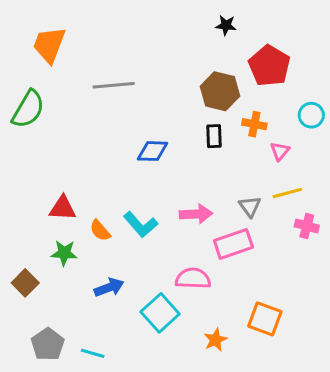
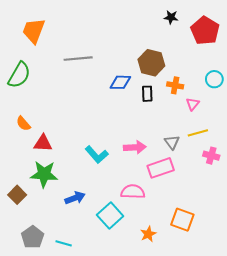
black star: (226, 25) -> (171, 17), moved
red pentagon: (269, 66) -> (205, 31), moved
blue diamond: (153, 151) -> (120, 82), moved
orange semicircle: (100, 230) -> (23, 124), moved
green star: (64, 253) -> (44, 174), size x1.5

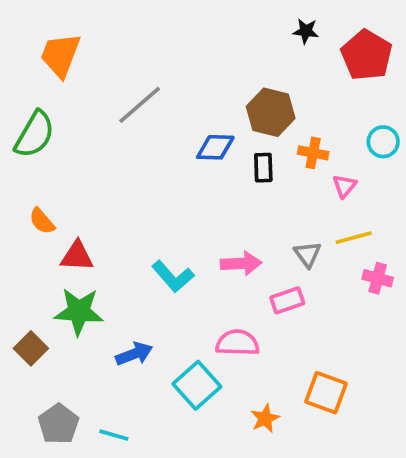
gray line: (78, 59) -> (140, 105), turned -36
pink rectangle: (161, 168) -> (287, 300), size x0.7

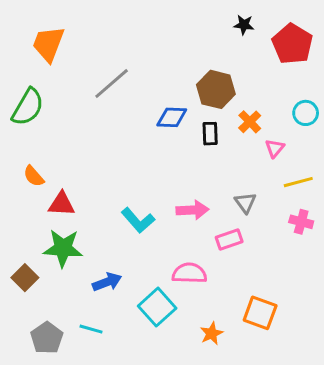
orange cross: (313, 153) -> (250, 122), turned 35
yellow line: (354, 238) -> (298, 182), moved
cyan line: (114, 435) -> (91, 329), moved

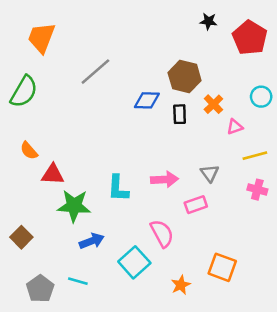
pink triangle: (275, 148) -> (235, 127), turned 30
cyan L-shape: (138, 220) -> (118, 188), turned 44
green star: (63, 248) -> (74, 206), moved
pink semicircle: (189, 273) -> (162, 233), turned 60

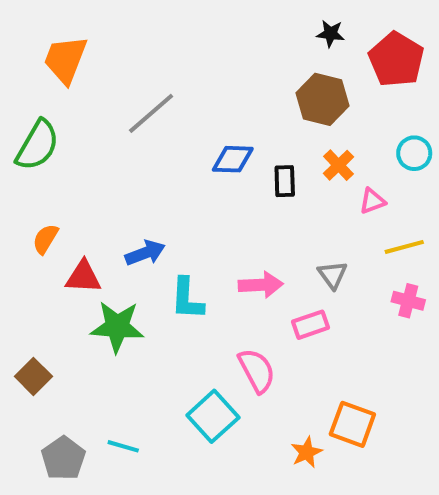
brown hexagon: (185, 77) -> (323, 99), moved
orange semicircle: (29, 151) -> (45, 239), turned 72
blue arrow: (92, 241) -> (145, 253), moved
orange star: (181, 285) -> (307, 452), moved

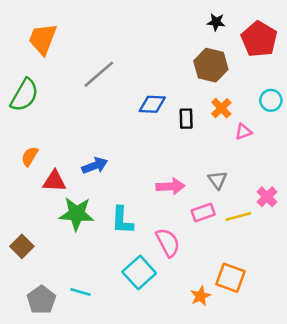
yellow line: (404, 247) -> (238, 216), moved
cyan L-shape: (187, 299) -> (122, 220), moved
pink cross: (408, 301) -> (267, 197), turned 30

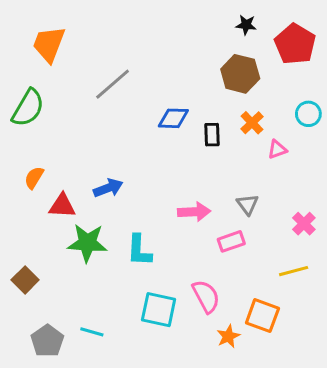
yellow line: (238, 216) -> (294, 271), moved
pink semicircle: (168, 242) -> (206, 296), moved
cyan square: (139, 272) -> (159, 310), turned -36

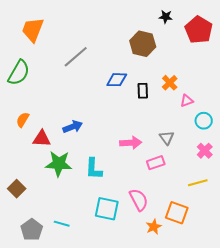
brown hexagon: (240, 74) -> (143, 44), moved
cyan circle: (308, 114) -> (204, 121), moved

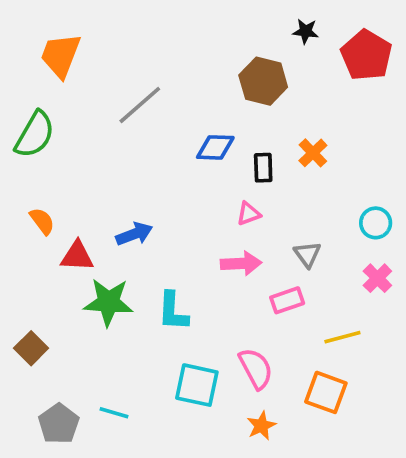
pink triangle: (187, 101) -> (248, 214), moved
orange semicircle: (23, 120) -> (42, 221), turned 112
yellow line: (198, 183) -> (342, 337), moved
orange star: (154, 227) -> (261, 426), moved

